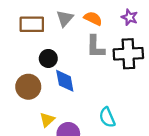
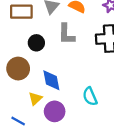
gray L-shape: (95, 47) -> (66, 34), moved
blue diamond: (65, 81) -> (51, 80), moved

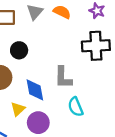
gray L-shape: (66, 34) -> (63, 77), moved

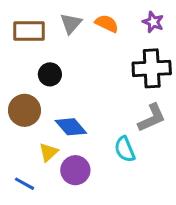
gray L-shape: (63, 77) -> (152, 118), moved, turned -115
blue diamond: (35, 90) -> (71, 127), turned -30

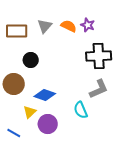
purple star: (153, 22) -> (88, 25), moved
blue diamond: (71, 127) -> (45, 95), turned -30

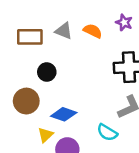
purple star: (88, 25) -> (124, 22), moved
gray triangle: (45, 26) -> (64, 31), turned -49
cyan semicircle: (81, 110) -> (107, 132), turned -36

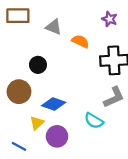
orange semicircle: (93, 31) -> (80, 41), moved
brown rectangle: (30, 37) -> (18, 16), moved

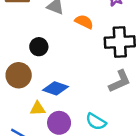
cyan semicircle: (94, 121) -> (96, 122), moved
yellow triangle: (37, 123) -> (38, 109), turned 40

